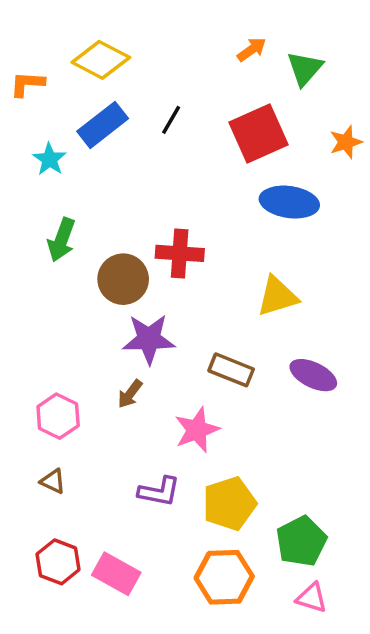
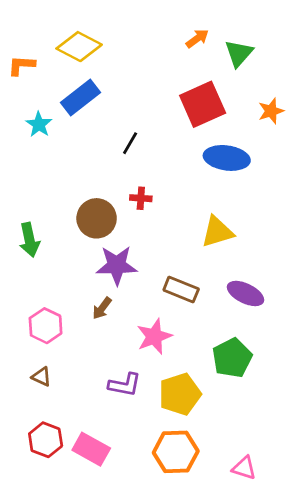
black line: (171, 120) -> (130, 143), moved
green arrow: (61, 240) -> (29, 240), moved, turned -32
red cross: (180, 253) -> (141, 198), size x0.6
green pentagon: (301, 541) -> (232, 358), moved

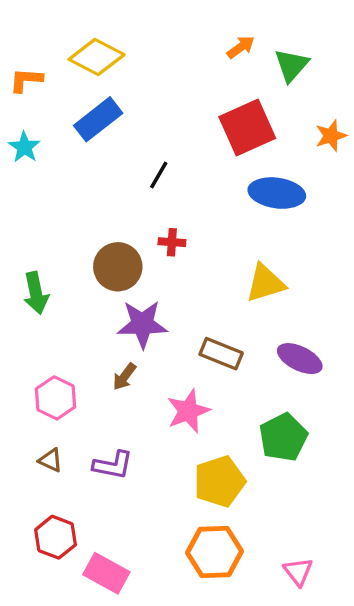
cyan star: (39, 124) -> (24, 147), moved
purple L-shape: (125, 385) -> (113, 465), moved
pink rectangle: (91, 449) -> (106, 573), moved
pink triangle: (244, 468) -> (298, 572), turned 35

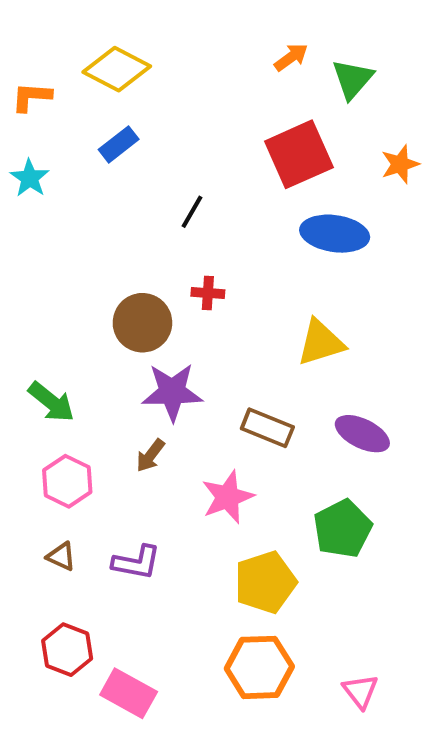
blue rectangle: (98, 119) -> (119, 144), size x0.7
green arrow: (36, 293) -> (51, 402), moved, turned -39

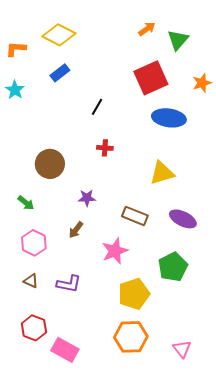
brown circle: (142, 323) -> (50, 164), moved
purple star: (172, 392) -> (87, 198), size x0.6
green arrow: (51, 402) -> (26, 203), size x0.7

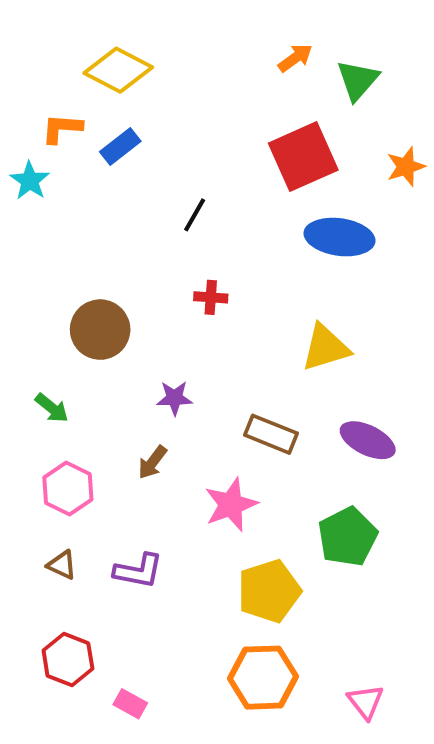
orange L-shape: (16, 49) -> (62, 128), moved
pink rectangle: (65, 350) -> (130, 704), size x0.6

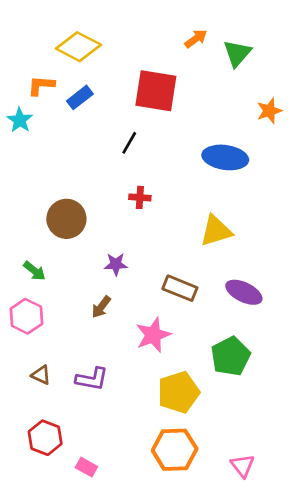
red square: (303, 157) -> (156, 91), moved, turned 33
pink hexagon: (68, 488) -> (26, 316), moved

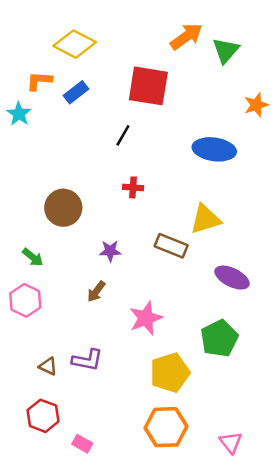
orange arrow: (196, 39) -> (186, 36), size x1.5
brown rectangle: (180, 288) -> (171, 246), moved
brown triangle: (41, 375) -> (48, 366), moved

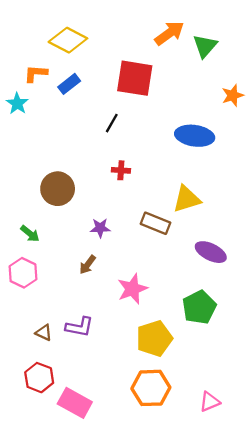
pink triangle: (231, 442) -> (210, 402), turned 45
pink rectangle: (82, 444) -> (75, 403), size x1.8

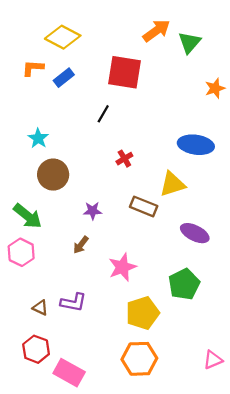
cyan star: (17, 103) -> (38, 138), moved
blue ellipse: (195, 136) -> (196, 145), moved
red cross: (121, 170) -> (124, 159), moved, turned -35
green arrow: (30, 234) -> (28, 216), size x1.6
pink triangle: (210, 402) -> (213, 360), moved

